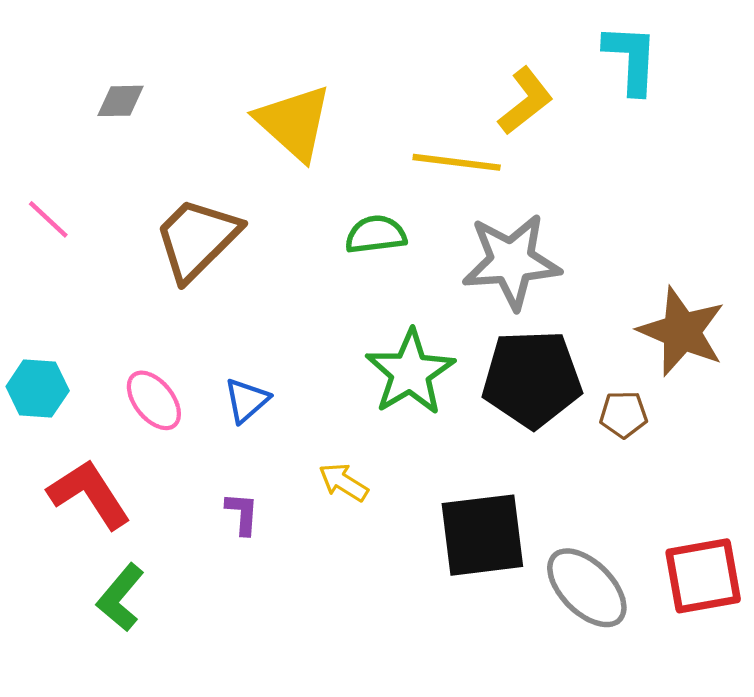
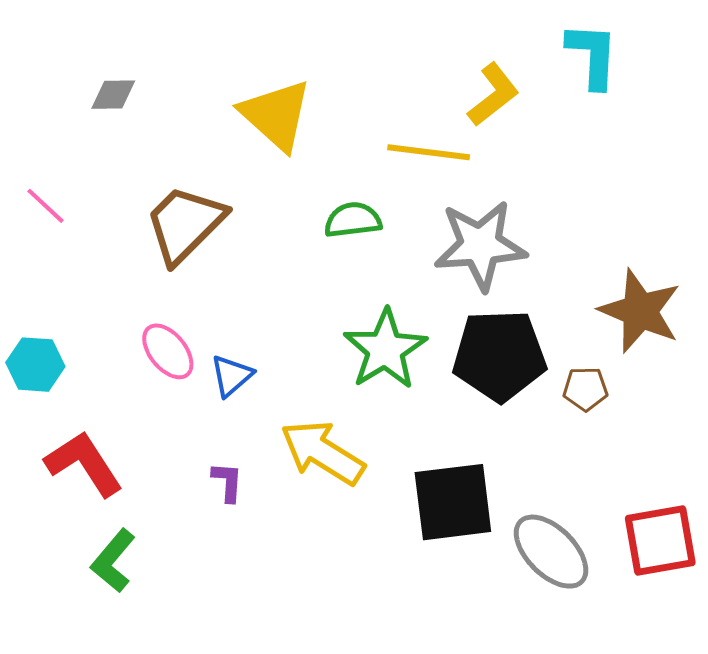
pink ellipse: (154, 400) -> (168, 351), moved
yellow arrow: (343, 482) -> (323, 453), size x1.8

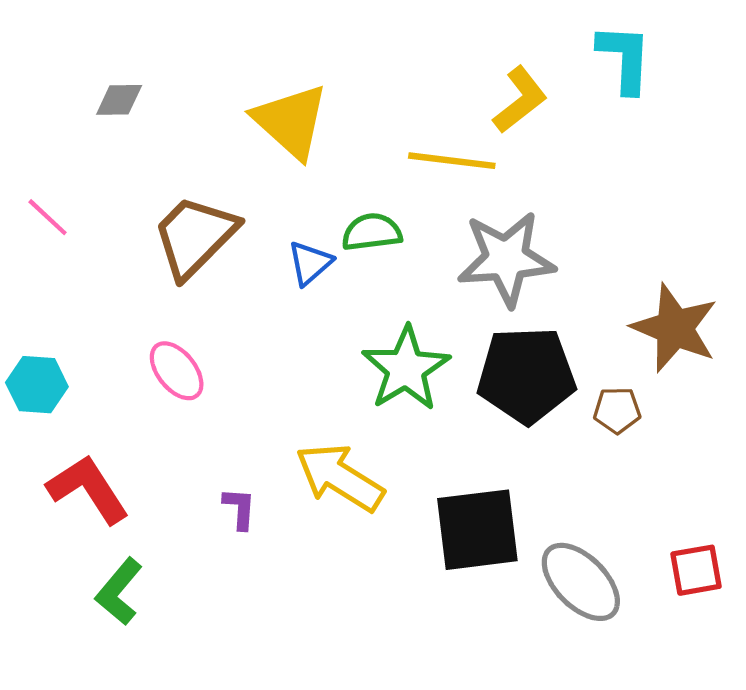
blue triangle: (232, 376) -> (310, 263), moved
red square: (660, 540) -> (696, 570), size x0.7

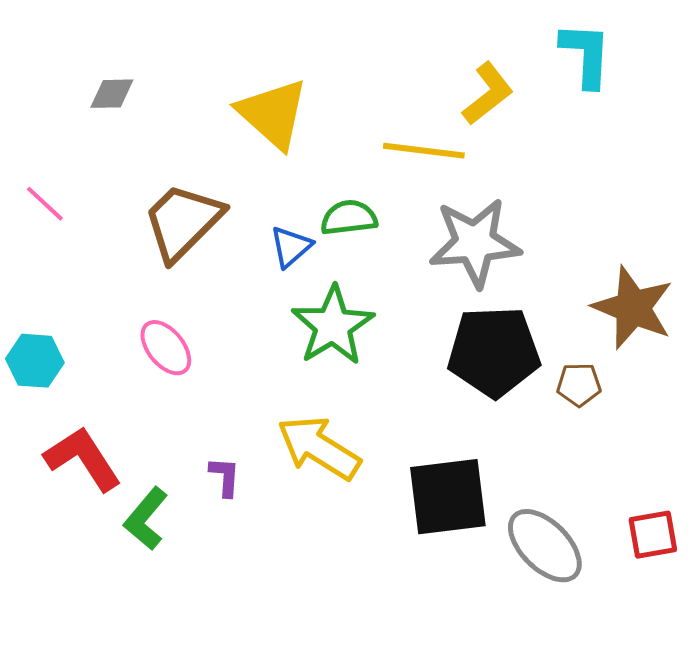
green star: (406, 369) -> (333, 326), moved
green L-shape: (119, 592) -> (146, 519), moved

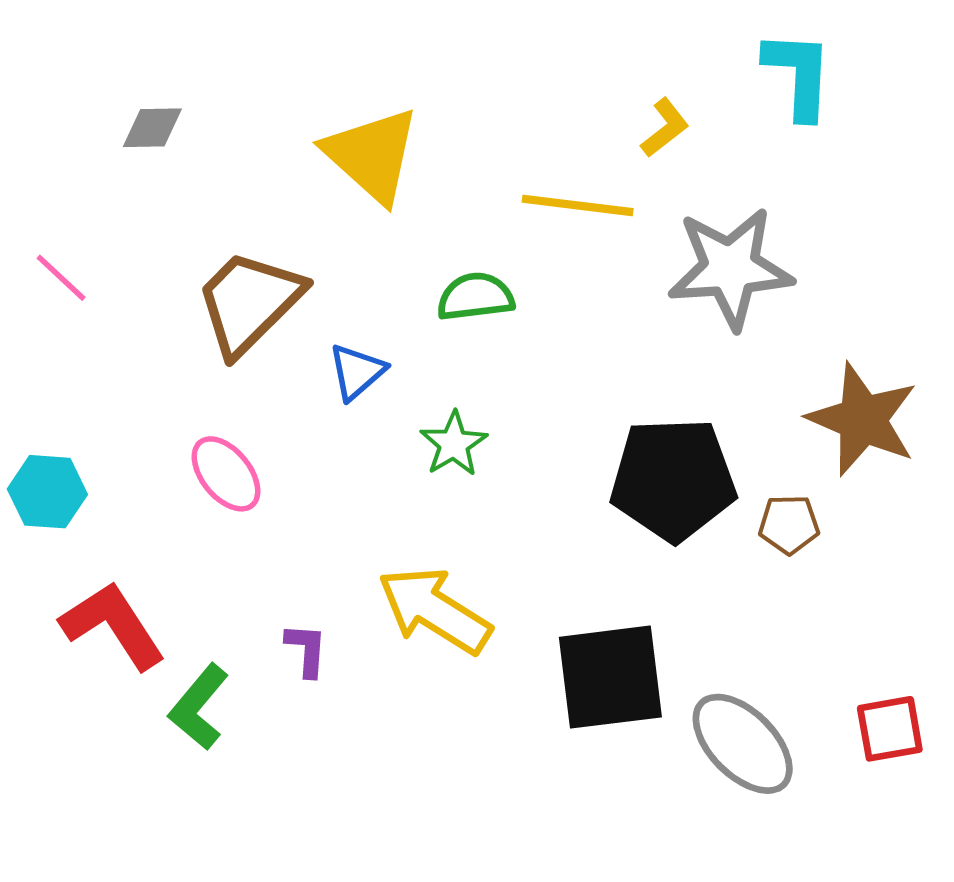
yellow L-shape: (488, 94) -> (665, 128), size x0.7
gray star: (475, 243) -> (730, 268), moved
blue triangle: (291, 247) -> (357, 372), moved
green star: (333, 326) -> (454, 444), size x0.6

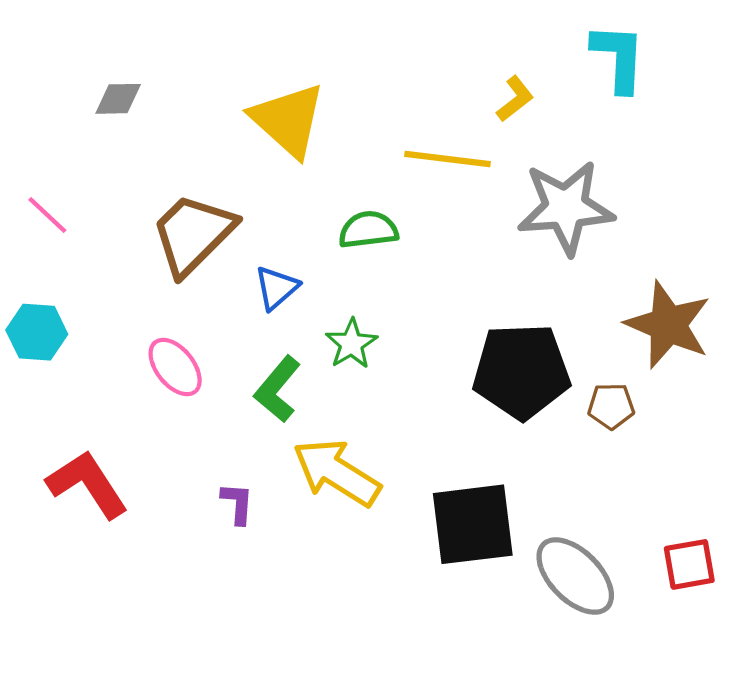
cyan hexagon: (47, 492) -> (37, 332), moved
green L-shape: (199, 707) -> (277, 389), moved

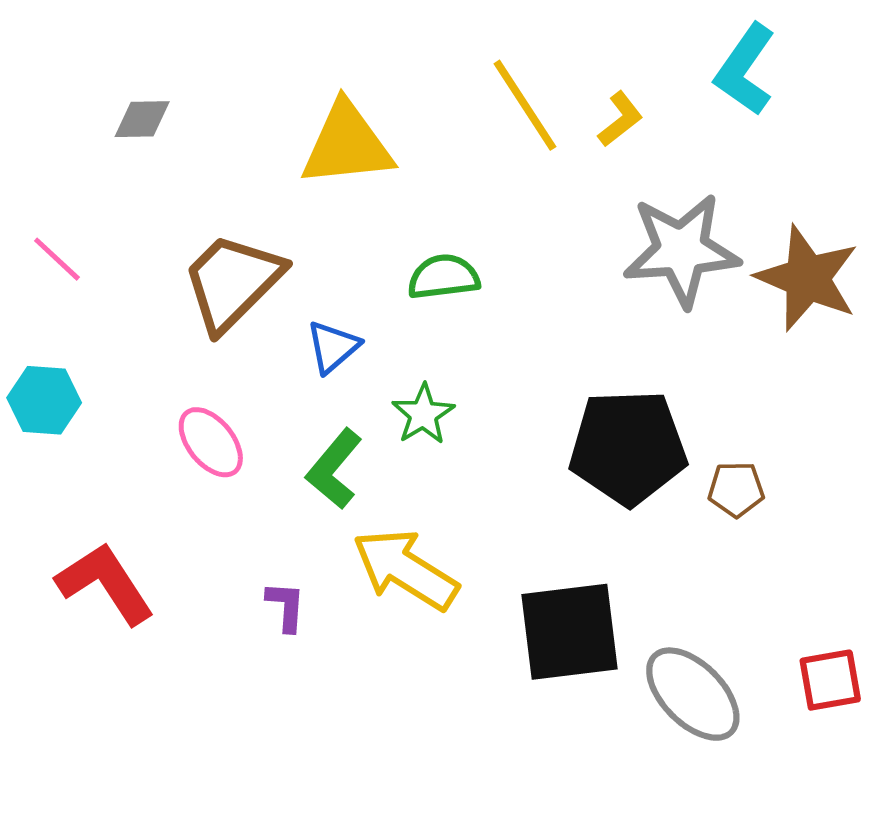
cyan L-shape: (618, 58) -> (745, 70), turned -148
yellow triangle: (288, 120) -> (347, 145), turned -48
yellow line: (447, 159) -> (525, 105), moved, turned 50
brown star: (668, 325) -> (807, 278), moved

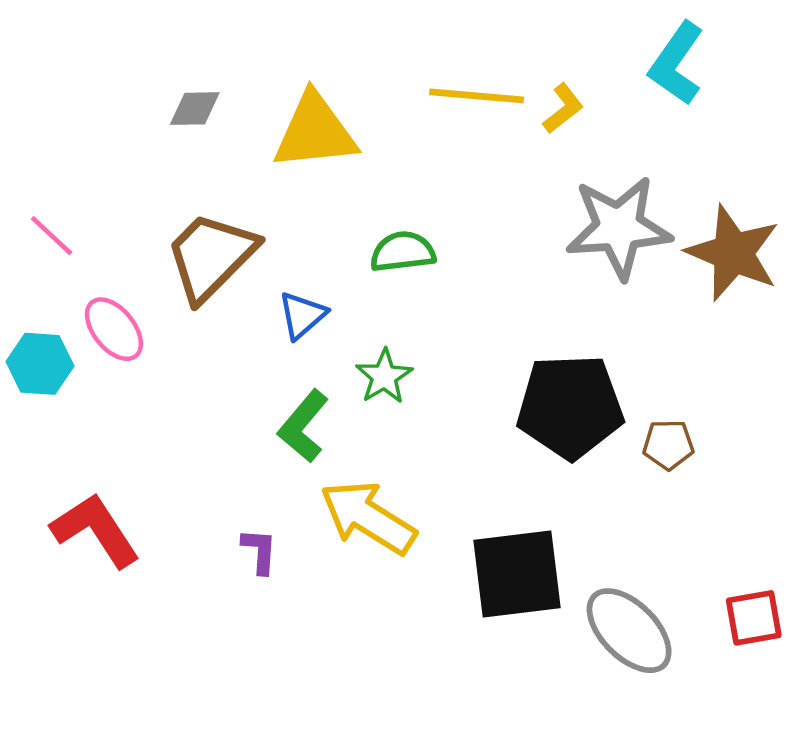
yellow line: (525, 105) -> (477, 96), turned -52
gray diamond: (142, 119) -> (195, 109), moved
pink ellipse: (211, 442) -> (114, 329), moved

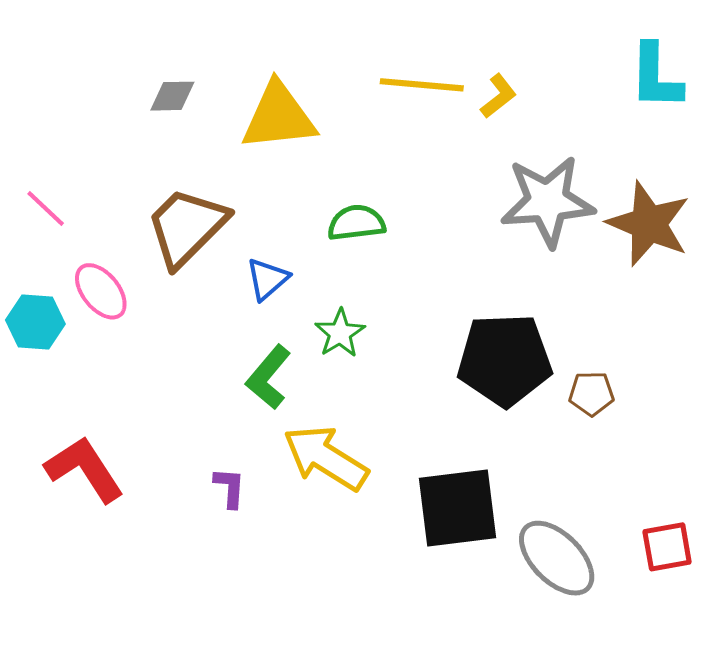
cyan L-shape: (676, 63) -> (656, 77), moved, turned -34

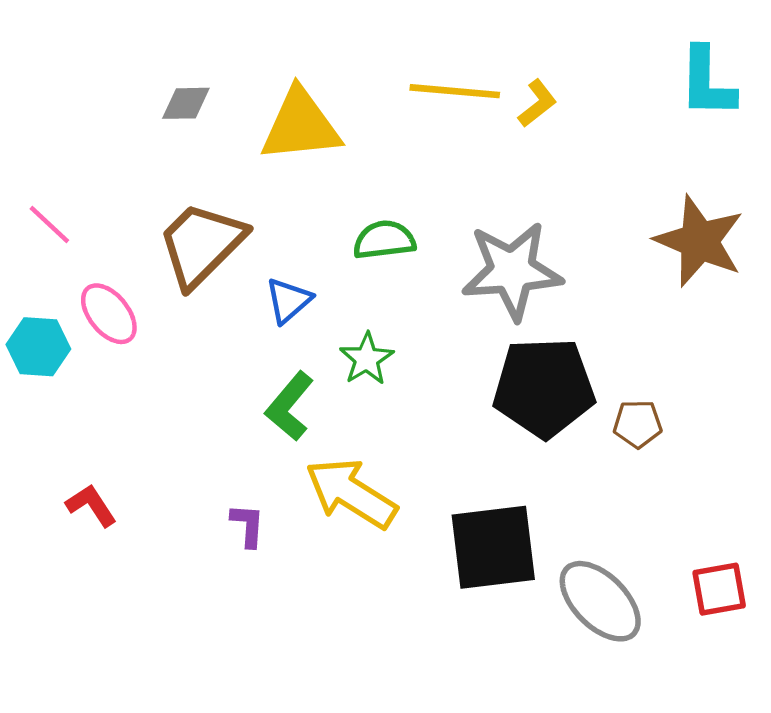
gray star: (547, 201) -> (512, 271), moved
red L-shape: (84, 469) -> (91, 505), size x0.6

